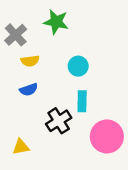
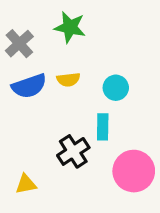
yellow semicircle: (30, 61) -> (68, 80), moved
cyan circle: (78, 66) -> (116, 88), moved
blue semicircle: (29, 90) -> (29, 86), moved, size x1.5

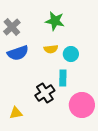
green star: (70, 27) -> (55, 21), moved
yellow semicircle: (68, 80) -> (51, 49), moved

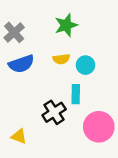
green star: (55, 21) -> (66, 25), turned -30
yellow triangle: (16, 113) -> (19, 136), turned 32

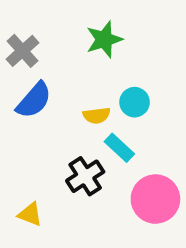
yellow semicircle: (61, 59) -> (97, 115), moved
blue semicircle: (21, 64) -> (34, 100), turned -30
cyan rectangle: (76, 94) -> (119, 148), turned -48

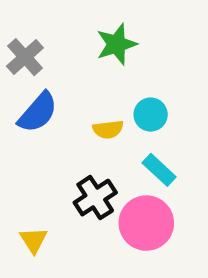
cyan rectangle: (119, 148) -> (159, 170), moved
pink circle: (155, 199) -> (146, 223), moved
yellow triangle: (30, 214) -> (33, 240), turned 36

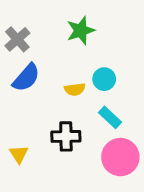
black cross: (95, 198) -> (66, 136), turned 32
pink circle: (146, 223) -> (120, 157), moved
yellow triangle: (33, 240) -> (19, 154), moved

